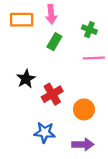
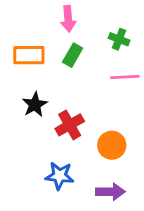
orange rectangle: (22, 20) -> (29, 55), moved

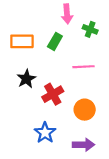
pink arrow: (68, 19) -> (67, 14), moved
pink line: (125, 77) -> (83, 67), moved
blue star: (59, 176) -> (45, 133), turned 30

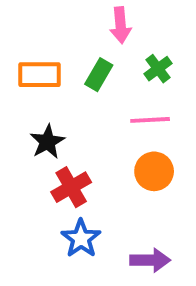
green cross: (90, 29) -> (158, 69), moved, turned 32
red cross: (53, 94) -> (71, 187), moved
orange circle: (85, 110) -> (154, 171), moved

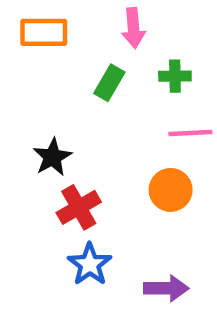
green cross: (158, 69) -> (175, 76), turned 36
orange rectangle: (40, 75) -> (44, 32), moved
pink line: (150, 120) -> (190, 133), moved

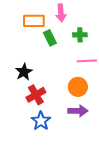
orange rectangle: (44, 32) -> (34, 21), moved
green rectangle: (109, 83) -> (50, 38), turned -56
purple arrow: (166, 288) -> (78, 111), moved

